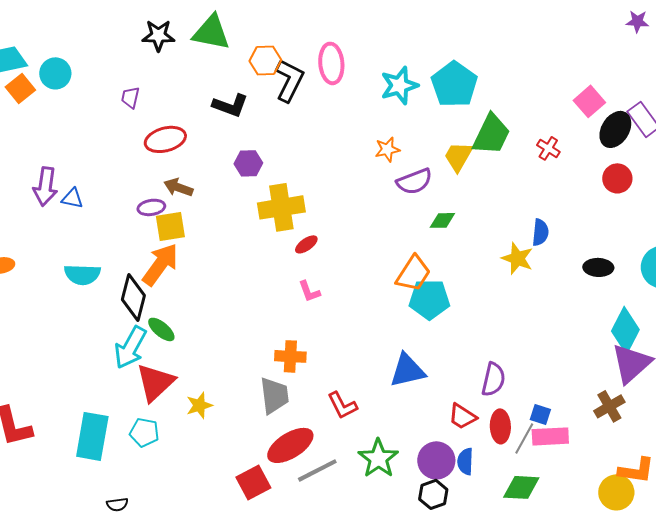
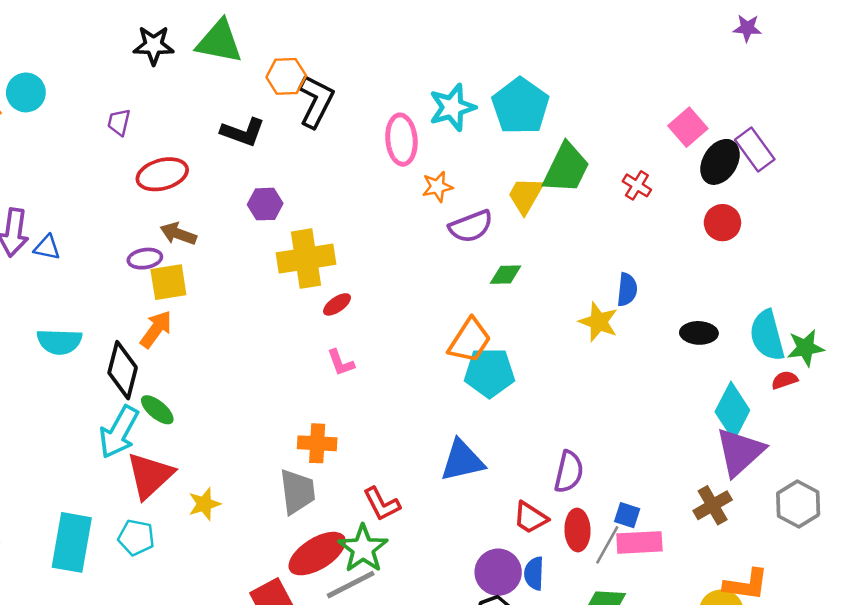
pink ellipse: (331, 63) -> (401, 140), moved
orange arrow: (160, 264) -> (156, 329), size x0.7
green star: (378, 458) -> (363, 549), moved

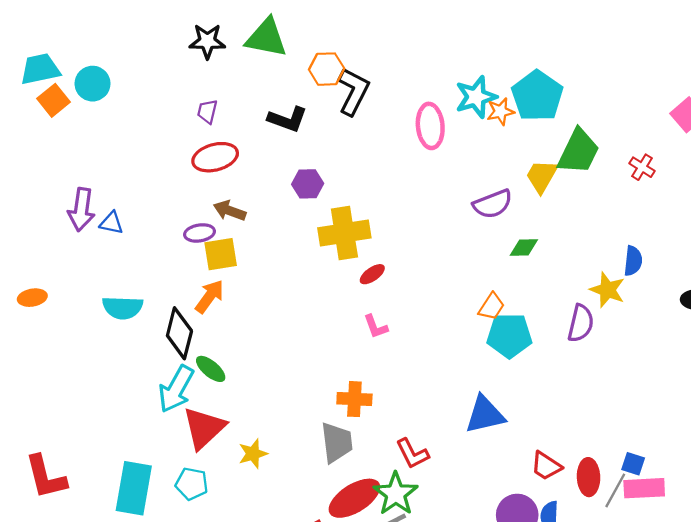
purple trapezoid: (119, 122) -> (207, 111), moved
orange star: (437, 187) -> (500, 111), moved
orange trapezoid: (470, 340) -> (492, 307), size x0.7
purple semicircle: (569, 472) -> (581, 323), moved

